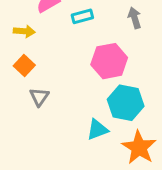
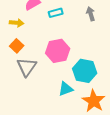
pink hexagon: (109, 61) -> (58, 51), moved
gray triangle: (39, 97) -> (27, 67), size x1.5

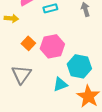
orange square: (17, 46) -> (28, 43), moved
gray triangle: (27, 67) -> (21, 74), moved

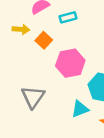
orange square: (28, 43) -> (44, 40), moved

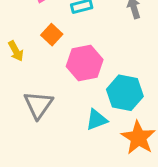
yellow arrow: (21, 29) -> (16, 51), moved, turned 56

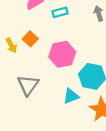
orange square: (52, 35) -> (30, 39), moved

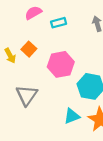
cyan triangle: (71, 96) -> (72, 116), moved

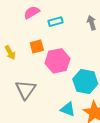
orange square: (29, 49) -> (37, 46), moved, turned 32
cyan triangle: (72, 116) -> (68, 109), turned 42

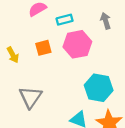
pink hexagon: (57, 61) -> (77, 44), moved

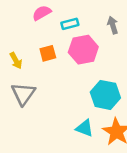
gray triangle: (30, 97) -> (23, 94), moved

